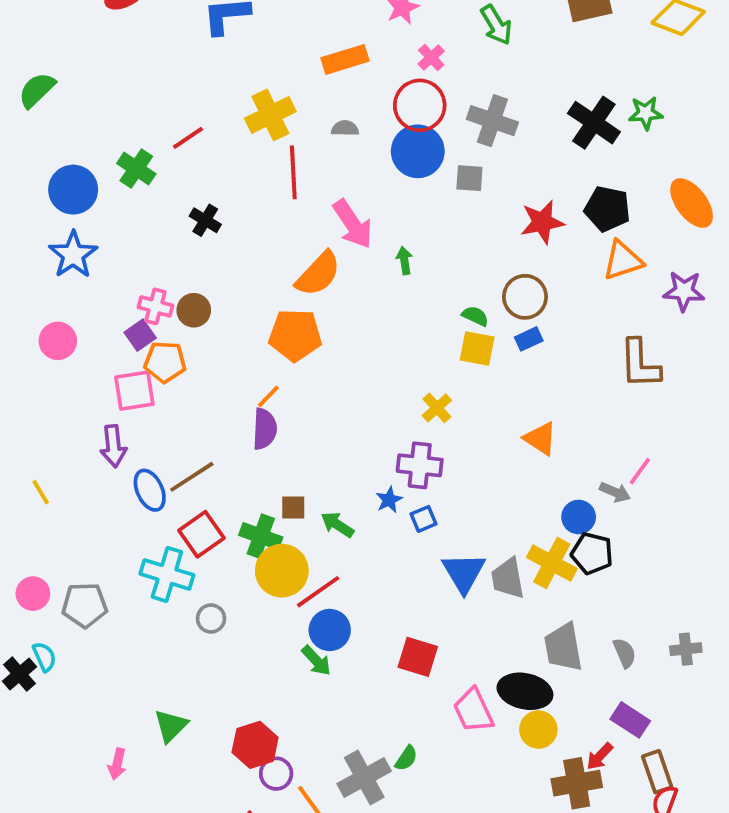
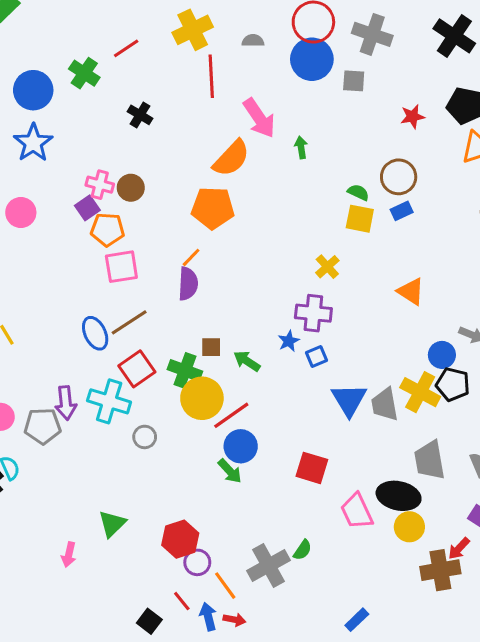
red star: (542, 222) -> (413, 116), size x0.7
pink square: (134, 391) -> (121, 267), moved
purple arrow: (113, 446) -> (66, 403), moved

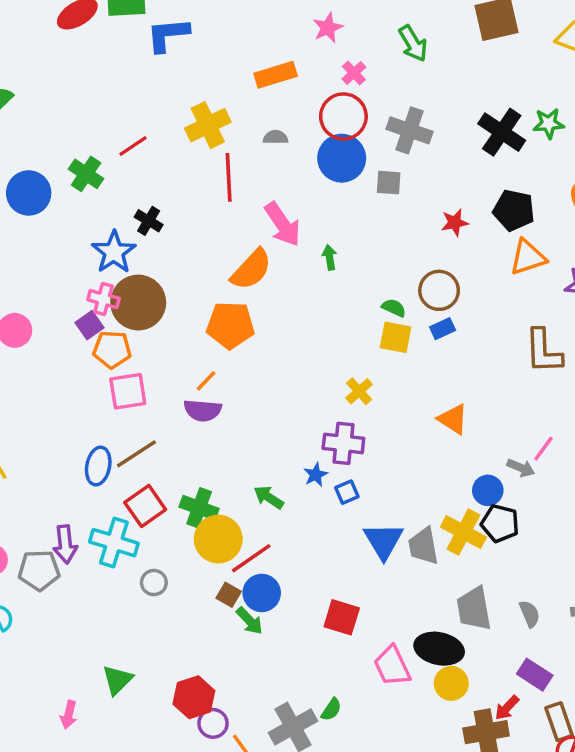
blue star: (33, 143) -> (114, 252), moved
brown circle: (131, 188) -> (138, 303), size x1.8
purple semicircle: (188, 284) -> (203, 410), turned 92
blue ellipse: (95, 333) -> (98, 466), turned 36
brown square: (211, 347) -> (229, 595), moved, turned 30

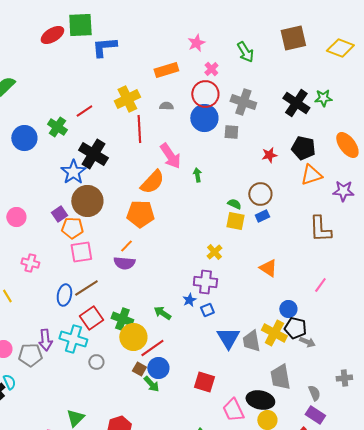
black cross: (149, 221) -> (93, 154), size x1.8
pink cross: (103, 299) -> (30, 263), moved
gray arrow: (521, 468) -> (307, 342), moved
gray semicircle: (530, 614) -> (314, 393), moved

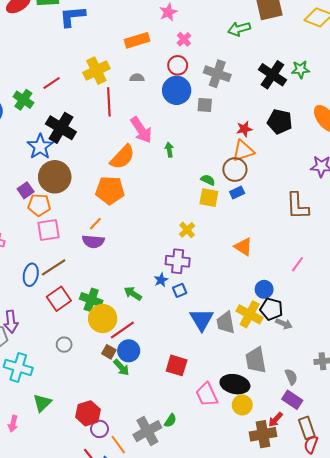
green arrow: (245, 52) -> (239, 29), moved, turned 105
red circle: (205, 94) -> (178, 65), size x0.7
orange triangle: (311, 175) -> (243, 151), moved
cyan cross: (73, 339) -> (18, 367), moved

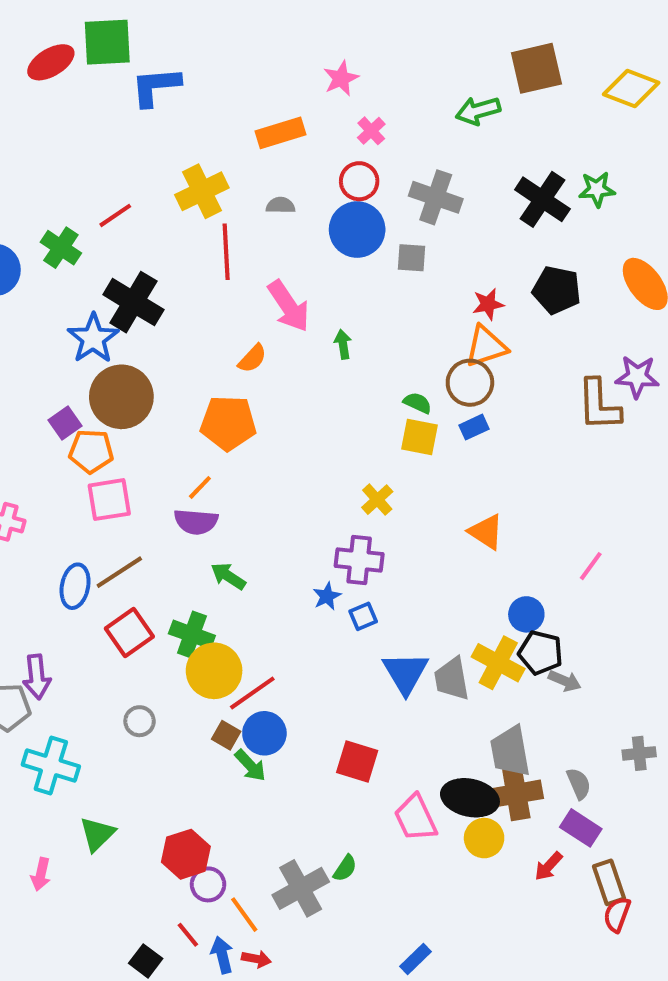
orange semicircle: (122, 157) -> (252, 359), size x0.6
brown L-shape: (297, 206) -> (599, 405), moved
green arrow: (133, 293) -> (228, 576), moved
brown cross: (263, 434) -> (516, 794), moved

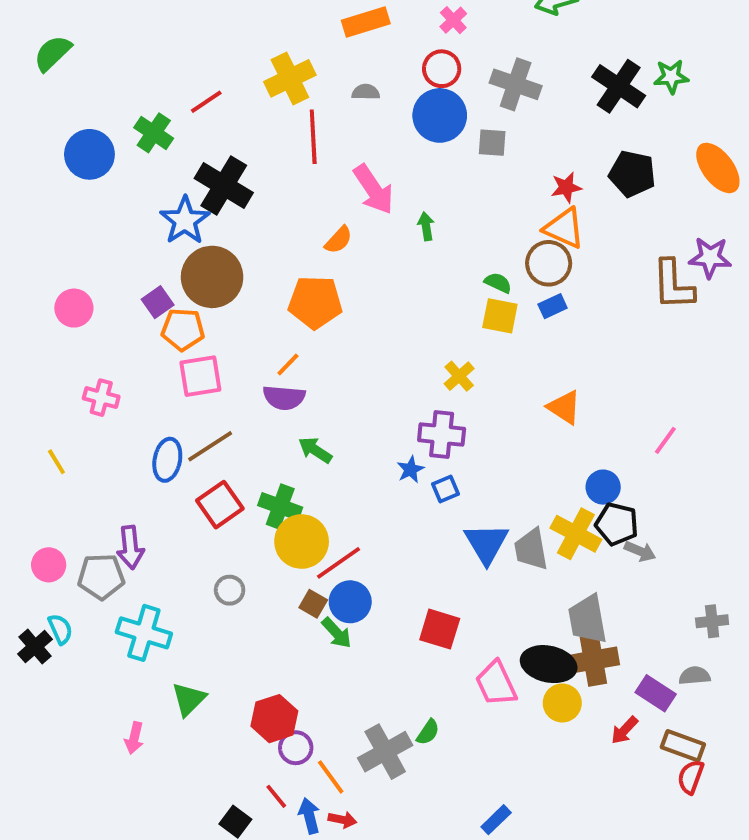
orange triangle: (486, 346) -> (564, 228), turned 42
gray semicircle: (579, 784) -> (695, 676), moved, turned -72
brown rectangle: (609, 882) -> (683, 746), turned -51

